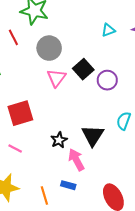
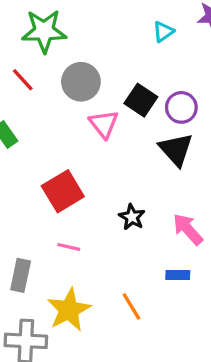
black triangle: (93, 135) -> (176, 149), moved
pink arrow: (76, 160) -> (188, 229), moved
blue rectangle: (68, 185) -> (178, 275), moved

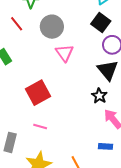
black square: (141, 100) -> (101, 22), moved
black star: (132, 217) -> (99, 96), moved

